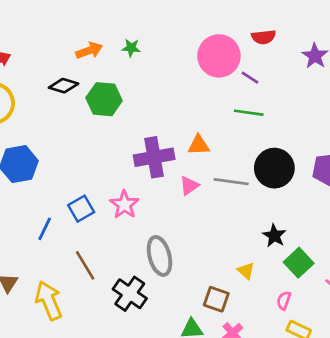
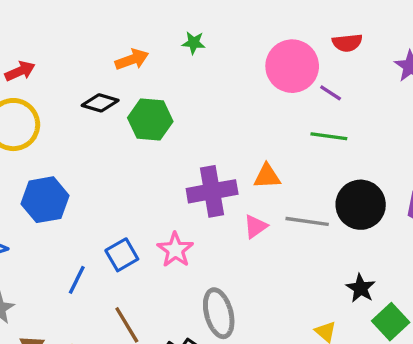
green star: (131, 48) -> (194, 43), moved

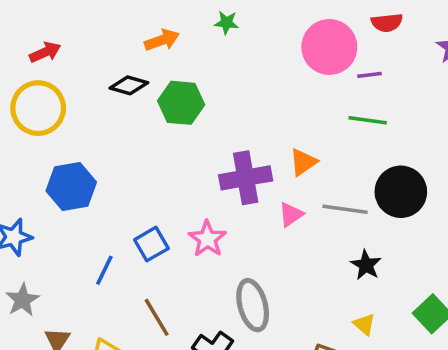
purple line: (331, 93) -> (369, 75), turned -40
orange triangle: (267, 176) -> (303, 162), turned -32
black star: (361, 288) -> (366, 265), moved

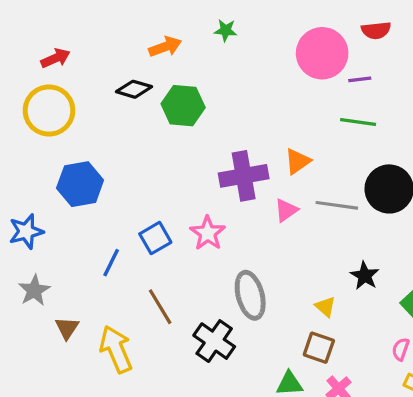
black star: (366, 265) -> (365, 276), moved
yellow triangle: (364, 324) -> (325, 307), moved

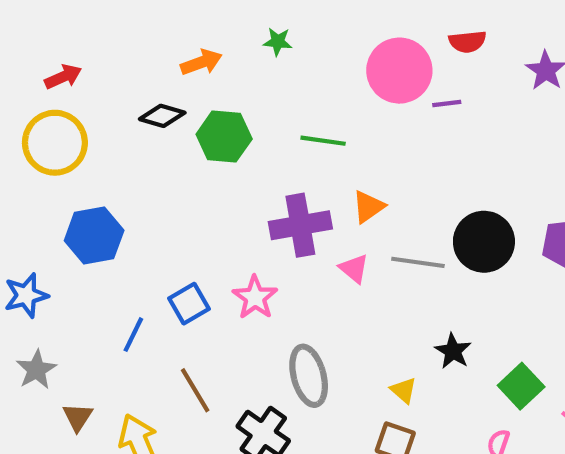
green line: (358, 122) -> (323, 141), moved
pink triangle: (286, 210) -> (354, 269), turned -45

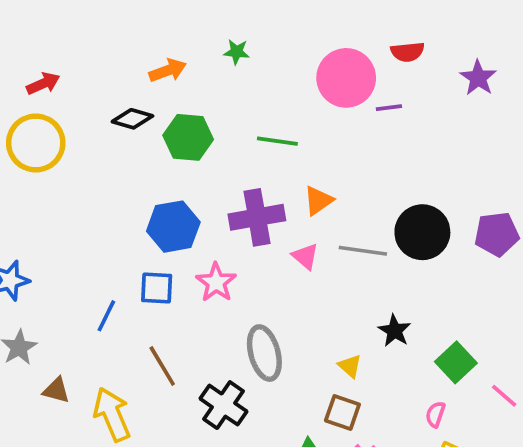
blue hexagon: (94, 236) -> (173, 227), moved
blue square: (189, 304) -> (157, 288), turned 33
brown triangle: (78, 417) -> (56, 390), turned -48

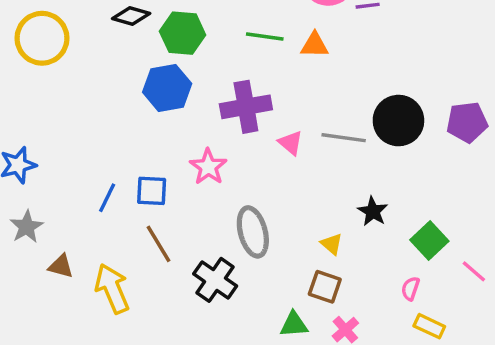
orange triangle: (318, 201) -> (314, 45), moved, turned 36
blue hexagon: (173, 227) -> (167, 88), moved
blue square: (157, 288) -> (152, 191), moved

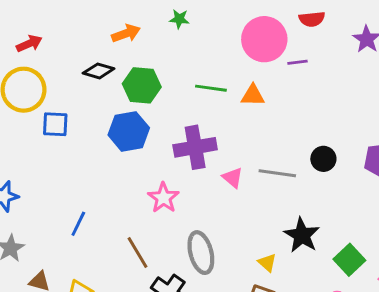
black circle: (398, 121) -> (323, 159), size x0.6
blue square: (152, 191) -> (55, 124), moved
black star: (373, 211) -> (302, 235), size x1.4
brown line: (159, 244) -> (137, 253), moved

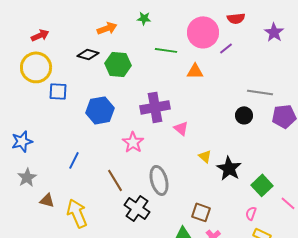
purple line: (297, 62) -> (226, 48), turned -32
green line: (211, 88) -> (166, 50), moved
blue hexagon: (129, 131) -> (100, 110), moved
gray line: (277, 173) -> (260, 92), moved
yellow triangle: (267, 263) -> (205, 156), moved

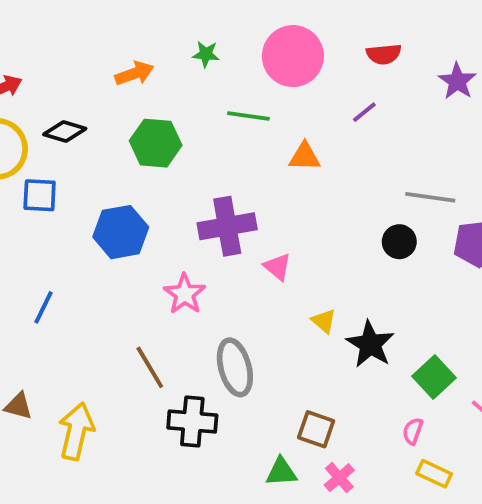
pink circle: (203, 32) -> (293, 56), moved
black diamond: (88, 54) -> (65, 131), moved
blue line: (74, 160) -> (43, 307), moved
black cross: (137, 208) -> (192, 422), turned -30
yellow arrow: (77, 213) -> (76, 431), turned 36

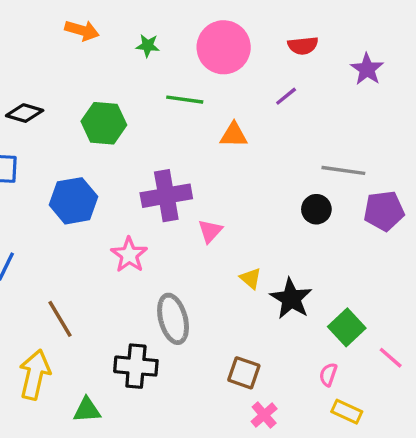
orange arrow: (134, 73) -> (82, 30), moved, turned 36
pink triangle: (277, 267) -> (210, 231), turned 32
brown line: (150, 367) -> (60, 319), moved
green triangle: (281, 472) -> (87, 410), moved

